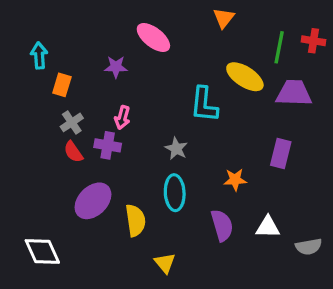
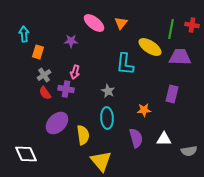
orange triangle: (224, 18) -> (121, 23), moved
yellow triangle: (165, 263) -> (101, 161), size x1.6

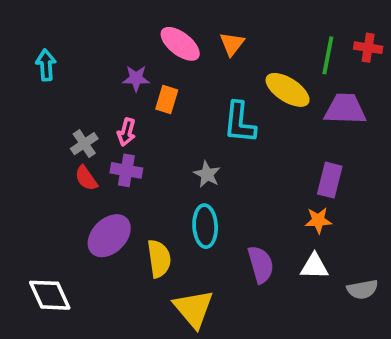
orange rectangle: (38, 52) -> (167, 99), moved
pink arrow: (75, 72) -> (126, 132), moved
orange star: (144, 110) -> (318, 220), moved

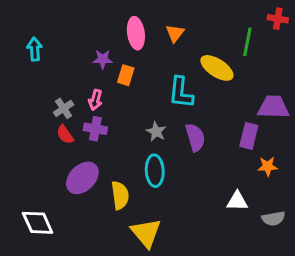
pink ellipse: (180, 44) -> (136, 33), turned 44
red cross: (368, 48) -> (278, 19), moved
purple trapezoid: (345, 109) -> (273, 107), moved
orange star: (318, 220) -> (268, 166), moved
purple semicircle: (261, 264) -> (195, 137), moved

